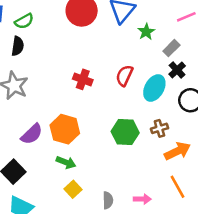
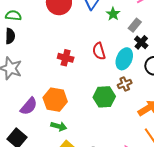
green semicircle: (24, 21) -> (13, 15), turned -140
red semicircle: (124, 76) -> (99, 51), turned -36
brown cross: (159, 128) -> (125, 84), moved

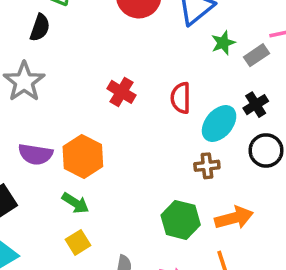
gray rectangle: (135, 25) -> (257, 55), moved
green hexagon: (104, 97) -> (181, 220), moved
purple semicircle: (29, 106) -> (35, 154), turned 42

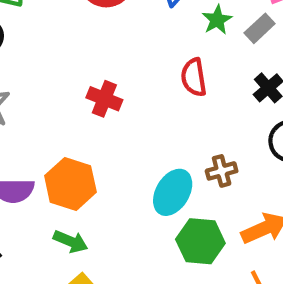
red semicircle: (181, 98) -> (194, 77), moved
cyan ellipse: (219, 123) -> (173, 192), moved

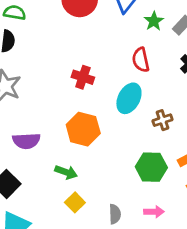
orange hexagon: (70, 184) -> (83, 129), moved
cyan ellipse: (173, 192) -> (129, 98), moved

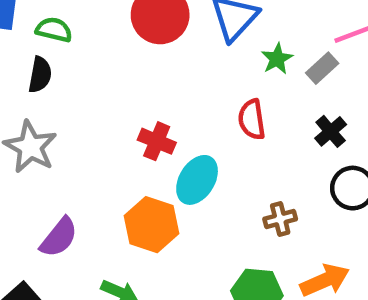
cyan ellipse: (129, 98) -> (197, 180), moved
purple semicircle: (26, 141) -> (59, 237), turned -52

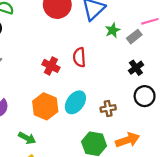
red semicircle: (252, 119) -> (79, 57), moved
cyan ellipse: (197, 180) -> (75, 102), moved

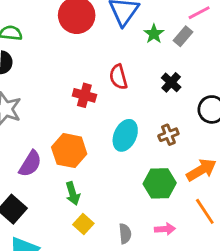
black cross: (136, 68) -> (171, 82), moved
orange hexagon: (45, 106) -> (69, 151), moved
green arrow: (27, 138) -> (73, 193), turned 56

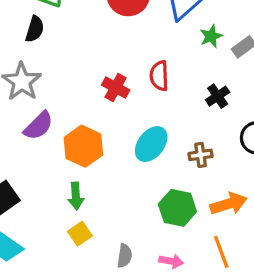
purple semicircle: (30, 164) -> (39, 126), moved

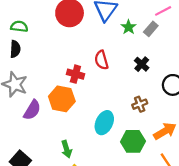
cyan ellipse: (151, 144) -> (104, 123), moved
orange hexagon: (83, 146) -> (62, 99), moved

